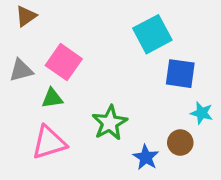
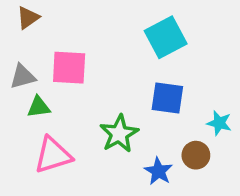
pink square: (64, 62) -> (69, 68), turned -32
blue square: (180, 74) -> (167, 98), moved
green triangle: (52, 98) -> (39, 107), moved

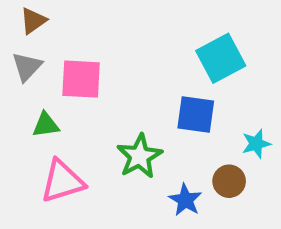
cyan square: (166, 37) -> (221, 58), moved
gray triangle: (23, 77) -> (27, 67), moved, turned -32
cyan star: (219, 123) -> (256, 144), turned -30

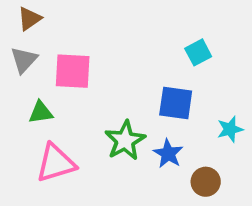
cyan square: (221, 58) -> (198, 52), size x0.6
brown circle: (229, 181) -> (206, 182), moved
blue star: (185, 200) -> (168, 154), moved

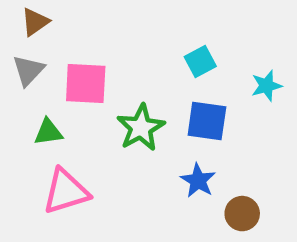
cyan square: (198, 52) -> (200, 61), moved
cyan star: (230, 129) -> (266, 86), moved
green star: (125, 140) -> (141, 128), moved

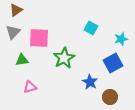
cyan square: (200, 61) -> (91, 28), turned -32
blue square: (207, 121) -> (113, 63), moved, turned -36
pink triangle: (66, 192) -> (30, 87), size x0.6

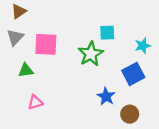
cyan square: (91, 28) -> (107, 33), turned -32
green star: (64, 58) -> (91, 54), moved

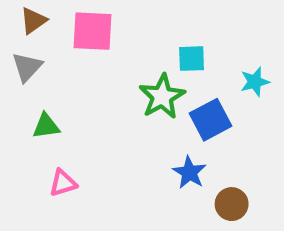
pink square: (46, 44) -> (92, 31), moved
blue square: (133, 74) -> (211, 120), moved

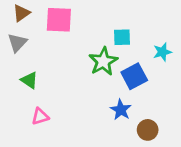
green triangle: (46, 126) -> (29, 80), turned 42

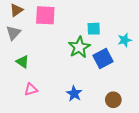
blue star: (121, 110) -> (74, 94), moved

